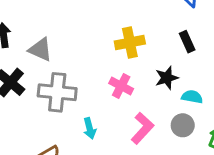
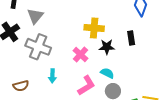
gray triangle: (40, 49) -> (35, 16), turned 30
black star: (167, 78) -> (107, 47), moved
cyan semicircle: (192, 97) -> (107, 73), moved

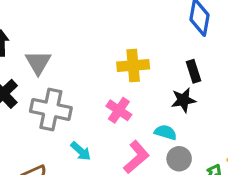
black star: (107, 47) -> (183, 100), moved
cyan arrow: (52, 76) -> (81, 151), turned -40

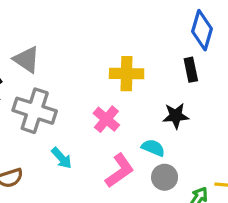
gray triangle: (38, 62) -> (27, 60), turned -32
black rectangle: (193, 71) -> (191, 70), moved

